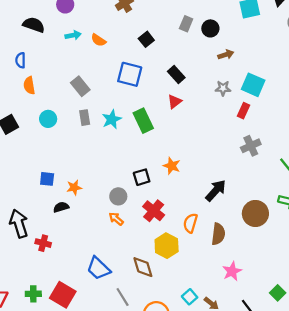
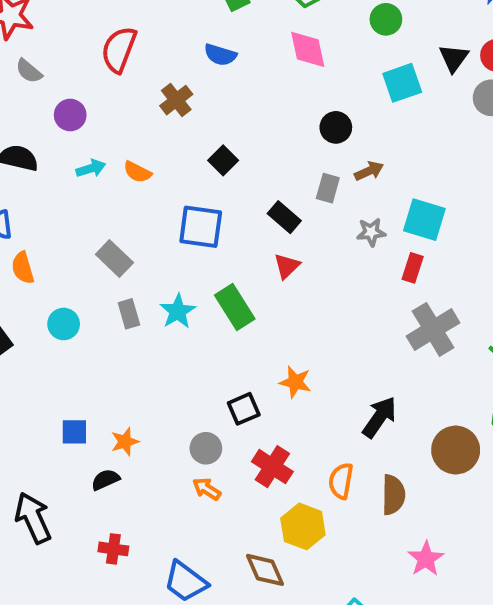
gray rectangle: (186, 24) -> (328, 188), moved
gray cross: (251, 146) -> (433, 329), size x1.4
red cross: (43, 243) -> (113, 549), moved

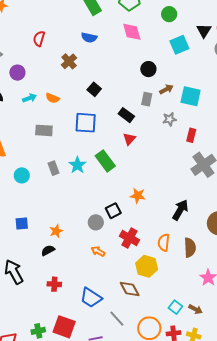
red semicircle: (119, 50) -> (39, 39), size x0.7
cyan square: (424, 220) -> (191, 96), moved
gray rectangle: (114, 259) -> (44, 130), moved, turned -36
blue square: (74, 432) -> (22, 223), moved
gray circle: (206, 448) -> (96, 222), moved

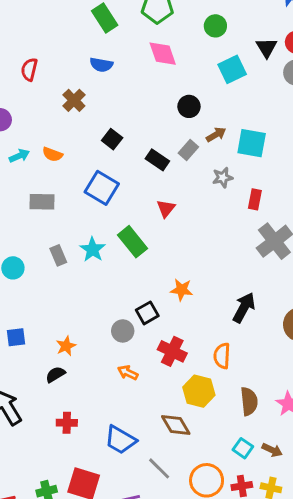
gray rectangle: (147, 99) -> (188, 150), turned 32
black rectangle: (126, 115) -> (157, 160), moved
blue square: (86, 123) -> (102, 188), turned 30
brown semicircle: (190, 247) -> (249, 401), moved

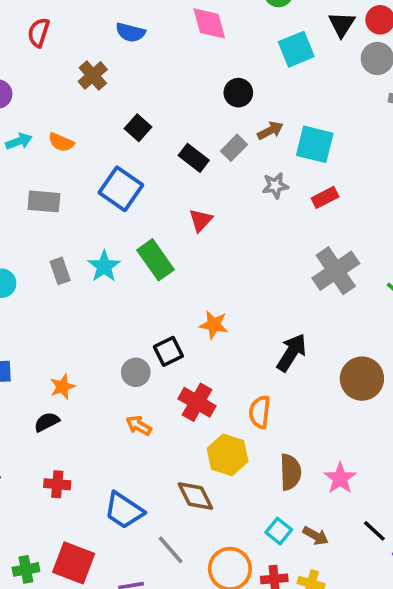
red rectangle: (255, 199) -> (325, 197), moved, turned 48

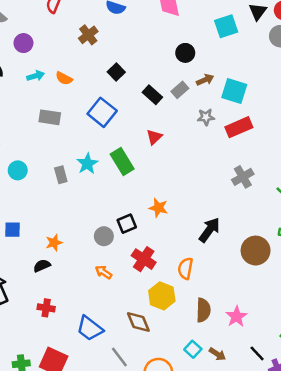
red rectangle: (325, 197) -> (239, 127), size x1.5
gray rectangle: (60, 271) -> (61, 175), moved
gray cross: (336, 271) -> (243, 177), size x0.7

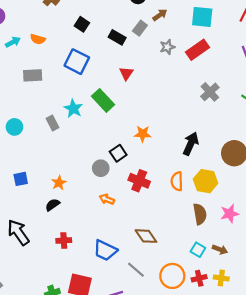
cyan square: (234, 91) -> (202, 17), moved
yellow hexagon: (162, 296) -> (206, 181), moved
pink star: (236, 317) -> (230, 214), turned 30

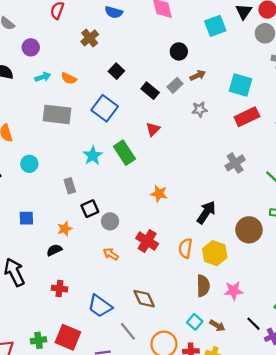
red rectangle: (198, 50) -> (247, 117), moved
gray rectangle: (33, 75) -> (57, 114), size x1.4
gray rectangle: (53, 123) -> (70, 186), moved
black square: (118, 153) -> (90, 209), moved

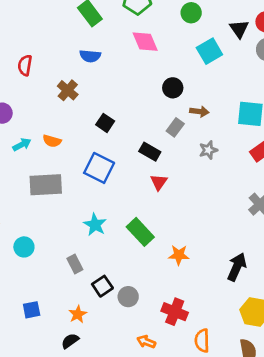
brown arrow: (198, 75) -> (199, 111), turned 42
black rectangle: (150, 91) -> (150, 152), moved
green rectangle: (124, 153) -> (140, 232), moved
orange semicircle: (185, 248) -> (202, 341), moved
orange arrow: (111, 254) -> (146, 342), moved

